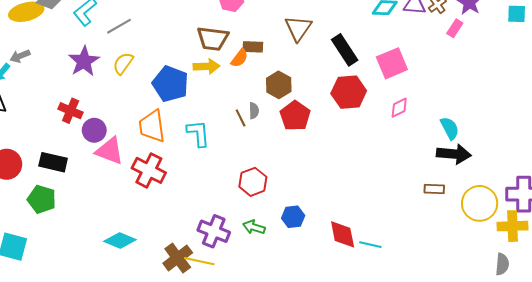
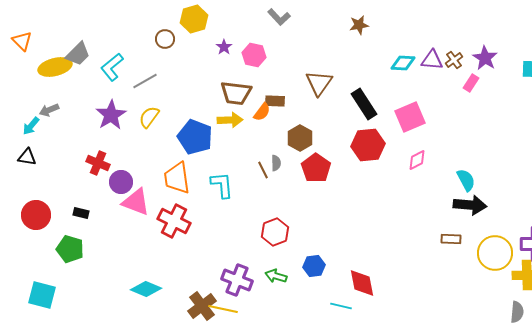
black rectangle: (53, 162) -> (81, 213), size x0.6
cyan line: (370, 245) -> (341, 306), moved

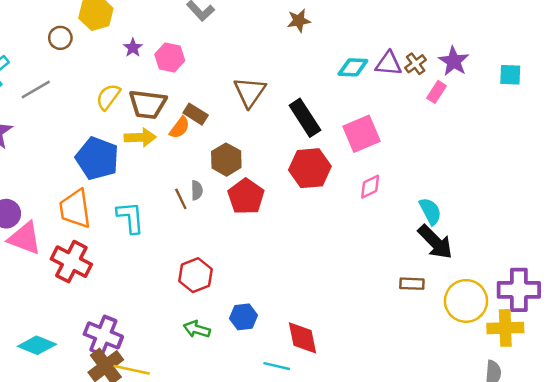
brown rectangle: (275, 101) -> (196, 114), turned 30
yellow semicircle: (149, 117) -> (108, 97), moved
black arrow: (470, 205) -> (435, 242), turned 40
purple cross: (237, 280) -> (103, 335), moved

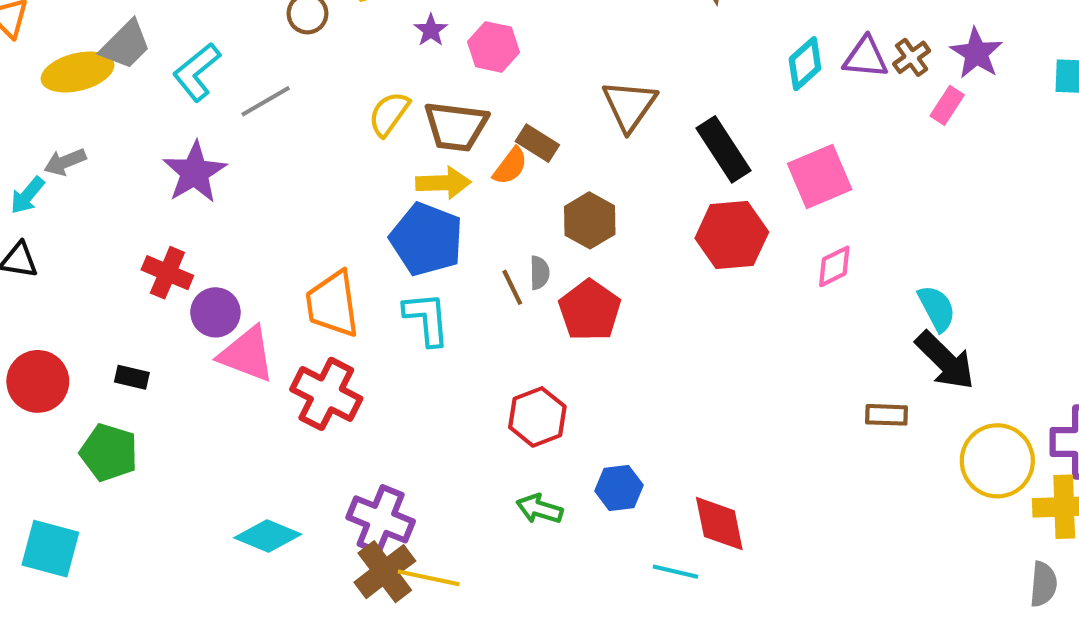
cyan diamond: (353, 67) -> (805, 64), turned -44
blue pentagon: (97, 158) -> (427, 239), moved
red pentagon: (246, 196) -> (590, 310), moved
brown rectangle: (412, 284) -> (887, 415), moved

